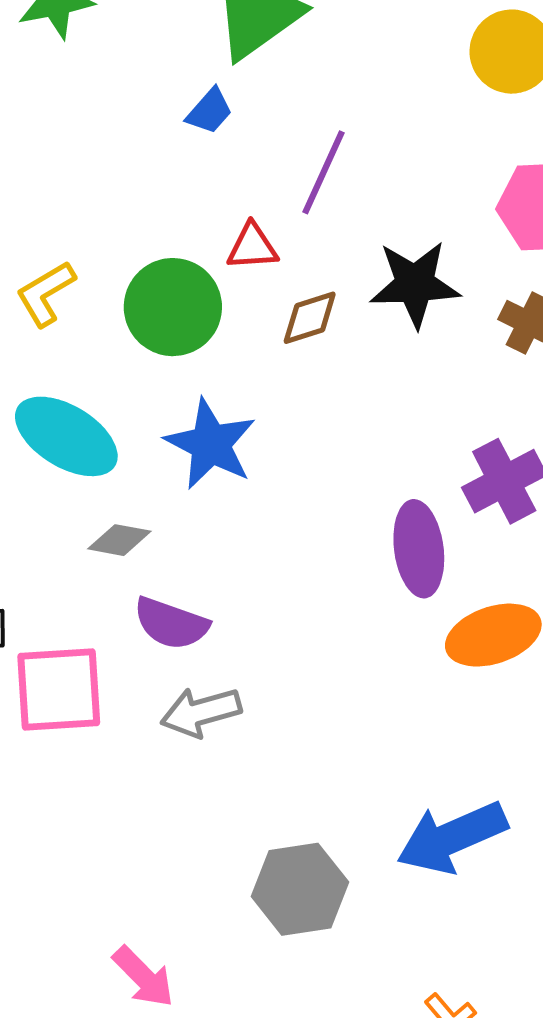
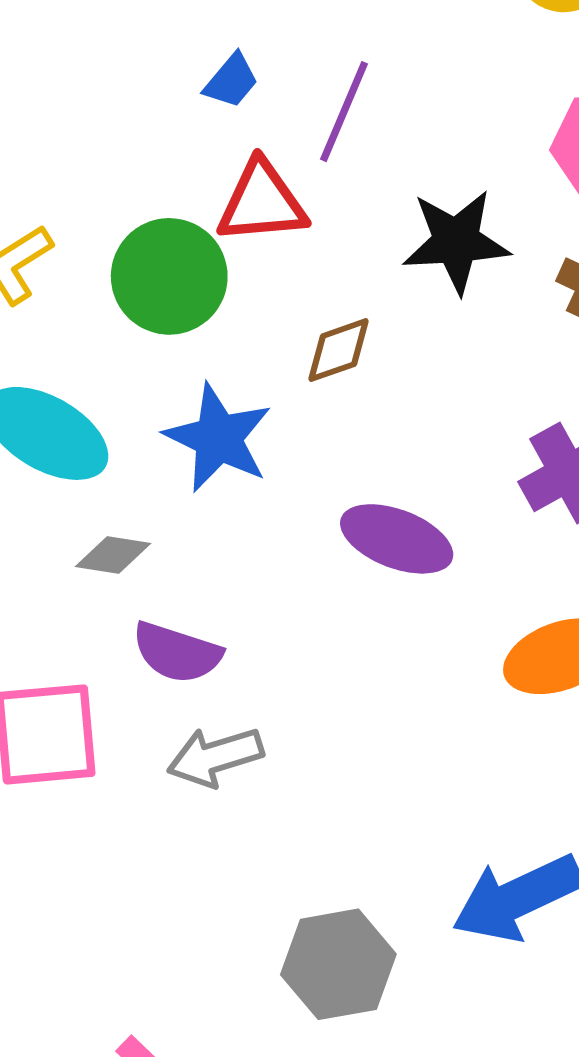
blue trapezoid: (209, 111) -> (231, 81), moved
red triangle: (252, 247) -> (262, 202), size x1.5
brown diamond: (310, 318) -> (339, 350), moved
purple ellipse: (419, 549) -> (397, 539), moved, turned -60

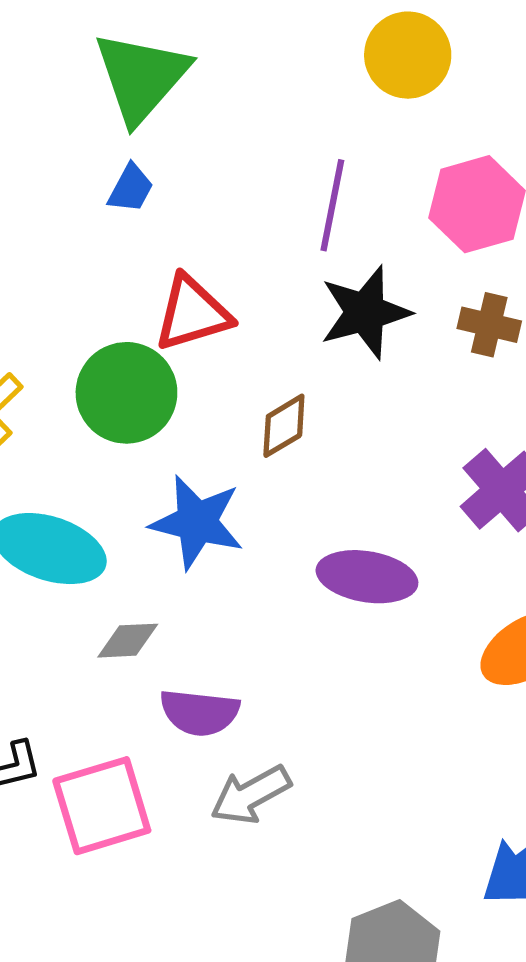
blue trapezoid: (231, 81) -> (131, 188), moved
purple line: (344, 112) -> (332, 205), moved

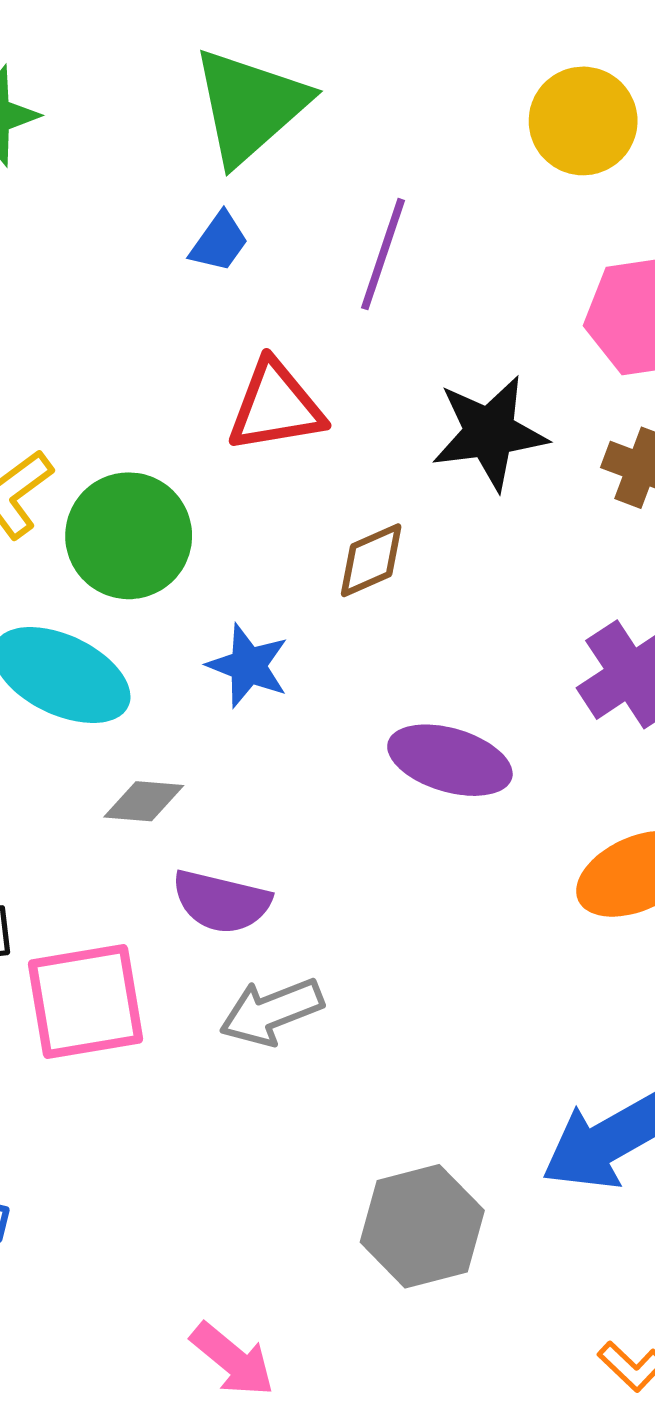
purple line: (332, 205) -> (383, 254), moved
green circle: (126, 393) -> (129, 536), moved
blue star: (197, 522) -> (248, 666), size x0.7

